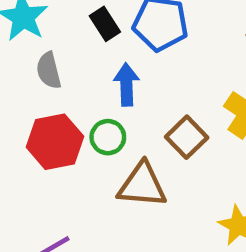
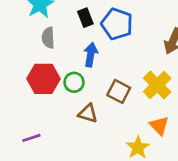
brown square: (187, 137) -> (119, 91), turned -30
brown triangle: (142, 185) -> (88, 113), size x0.7

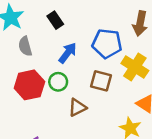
blue pentagon: (117, 24) -> (107, 44), moved
blue arrow: (91, 55) -> (68, 53), turned 40
brown triangle: (88, 113) -> (77, 107), turned -30

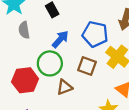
green circle: (58, 82) -> (50, 63), size x1.5
red hexagon: (29, 85) -> (25, 80), moved

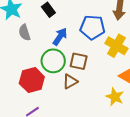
brown square: (87, 66) -> (79, 61), moved

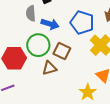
gray semicircle: (24, 33) -> (31, 13), moved
blue arrow: (60, 37) -> (50, 24), turned 60

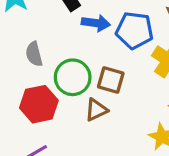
gray semicircle: (31, 13) -> (34, 54), moved
blue arrow: (50, 24) -> (96, 23), moved

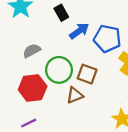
blue arrow: (96, 23) -> (79, 31), turned -48
gray semicircle: (34, 54) -> (32, 51), turned 72

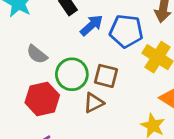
gray semicircle: (32, 51) -> (37, 54), turned -108

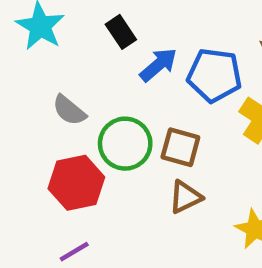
brown triangle: (94, 103) -> (185, 197), moved

